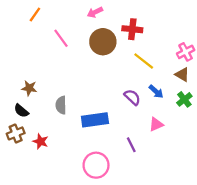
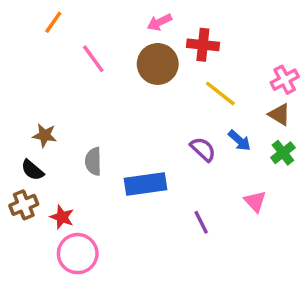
pink arrow: (95, 12) -> (159, 22), moved
pink triangle: (156, 124) -> (255, 201), moved, turned -49
pink circle: (96, 165) -> (78, 254), moved

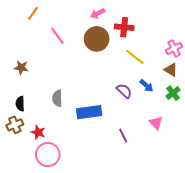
brown star: (45, 135) -> (21, 68), moved
black semicircle: (32, 170) -> (20, 104), turned 48

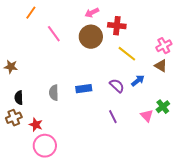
brown star: (21, 68) -> (11, 67), moved
blue arrow: (146, 86) -> (138, 81), turned -80
green cross: (173, 93) -> (163, 107), moved
blue rectangle: (89, 112) -> (84, 89), moved, size x0.7
purple line: (123, 135) -> (113, 117), moved

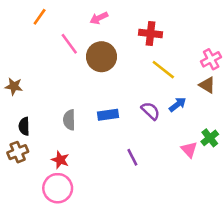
pink arrow: (92, 13) -> (99, 18), moved
brown circle: (91, 37) -> (101, 57), moved
purple line: (113, 117) -> (132, 157), moved
red star: (36, 125) -> (60, 160), moved

